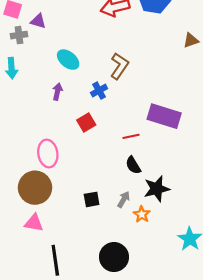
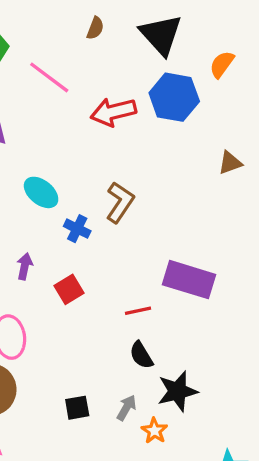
blue cross: (99, 91) -> (77, 229), moved, turned -35
purple arrow: (57, 92) -> (25, 266), moved

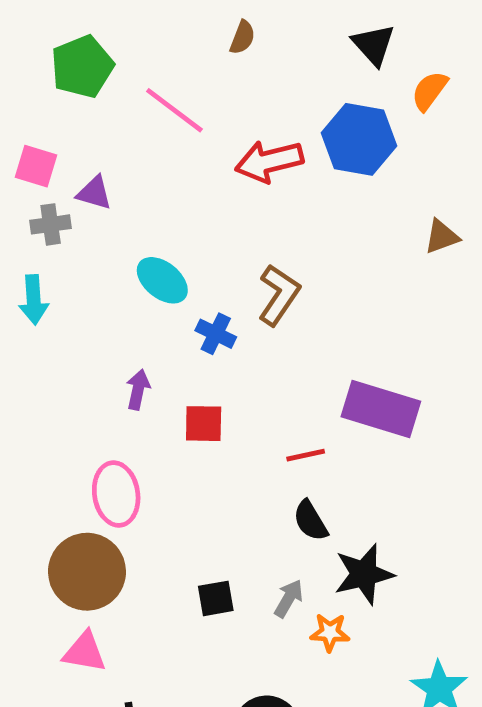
black triangle: (161, 35) -> (374, 45), moved, size x0.7
red square: (69, 289) -> (204, 424), turned 32
orange star: (154, 431) -> (330, 632), turned -30

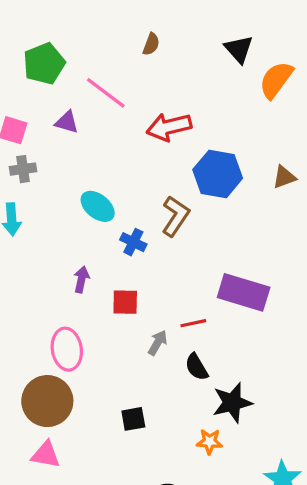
orange semicircle: (429, 91) -> (276, 80), size x1.4
blue hexagon: (359, 139) -> (218, 174), moved
purple triangle: (94, 193) -> (67, 122), moved
gray arrow: (289, 598) -> (158, 343), moved

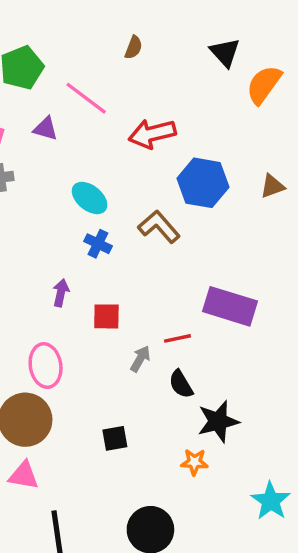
cyan ellipse: (98, 206) -> (90, 198), moved
brown L-shape: (175, 216) -> (159, 227), turned -75
blue cross: (133, 242) -> (98, 244), moved

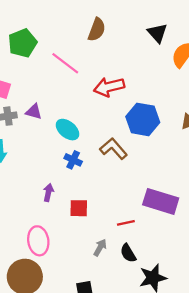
brown semicircle: (134, 47) -> (97, 30), size x1.5
purple triangle: (46, 129) -> (34, 112), moved
gray arrow: (140, 359) -> (100, 248), moved

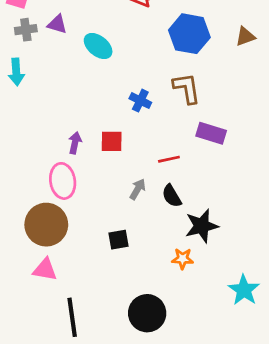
brown L-shape: (114, 149) -> (187, 88), moved, turned 32
blue cross: (73, 160) -> (140, 101), moved
purple arrow: (48, 192) -> (75, 143), moved
purple rectangle: (161, 201) -> (211, 133), size x0.7

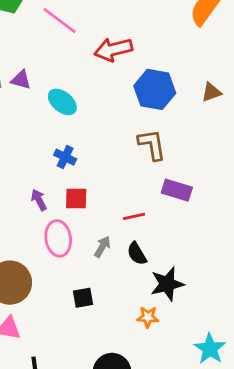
blue cross: (140, 101) -> (65, 157), moved
purple arrow: (75, 143) -> (39, 200), turned -40
pink ellipse: (63, 181) -> (58, 238), moved

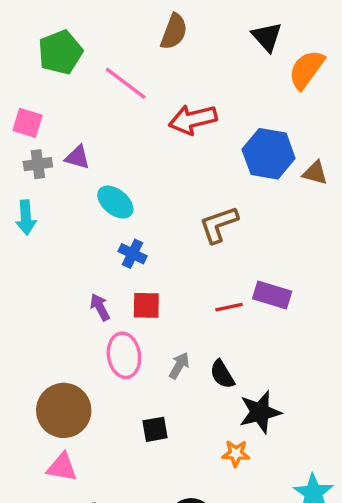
blue hexagon: (155, 89) -> (269, 154), moved
brown triangle: (211, 92) -> (315, 173), turned 35
cyan ellipse: (62, 102) -> (115, 202), moved
brown L-shape: (152, 145) -> (219, 224), moved, turned -100
red line: (134, 216) -> (229, 307), moved

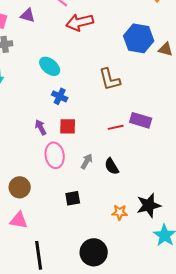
red arrow: (193, 119) -> (80, 22), moved
purple triangle: (77, 157) -> (28, 15), moved
brown L-shape: (219, 224) -> (110, 79), turned -85
brown circle: (64, 410) -> (20, 187), size x0.7
black star: (260, 412) -> (149, 205), moved

